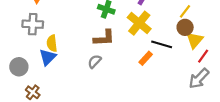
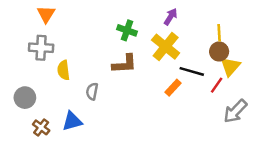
yellow line: (185, 11) -> (219, 33), turned -40
red line: (203, 56) -> (217, 85), moved
blue triangle: (48, 57) -> (72, 121), moved, turned 30
gray semicircle: (94, 61) -> (92, 91), moved, turned -32

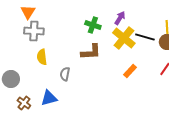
purple arrow: (171, 17) -> (120, 18), moved
gray cross: (41, 48) -> (34, 31), moved
black line: (192, 71) -> (145, 37), moved

